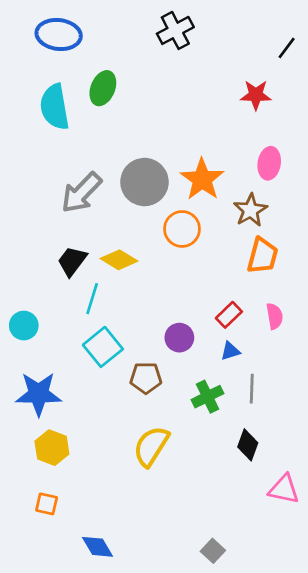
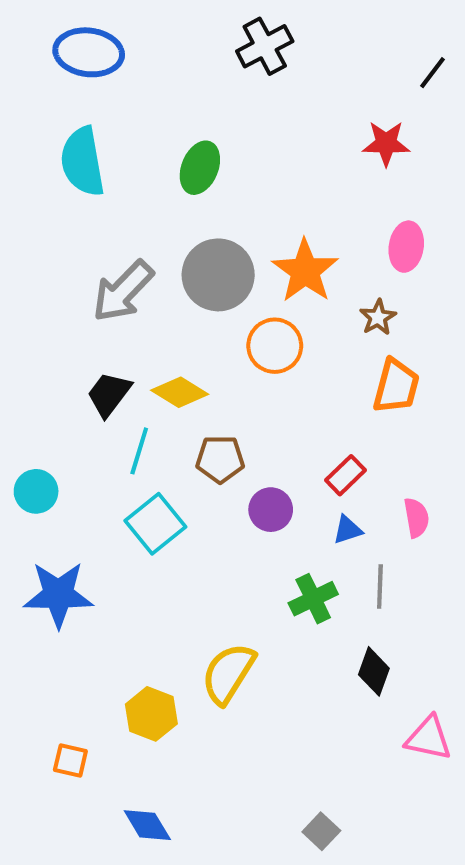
green ellipse: (103, 88) -> (200, 168), moved
brown star: (250, 210) -> (378, 317), size x0.7
pink semicircle: (275, 316) -> (416, 518), moved
brown pentagon: (146, 378) -> (220, 459), moved
yellow hexagon: (52, 448) -> (151, 714), moved

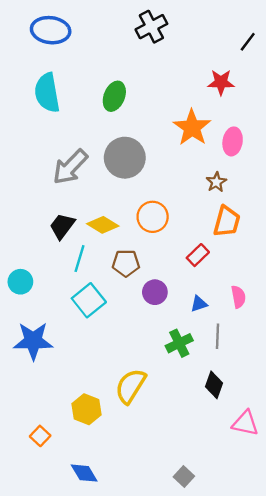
orange star: (305, 271) -> (192, 128), moved
orange circle: (275, 346) -> (153, 217), moved
red rectangle: (346, 475) -> (198, 255), moved
orange square: (70, 760) -> (40, 436), turned 30

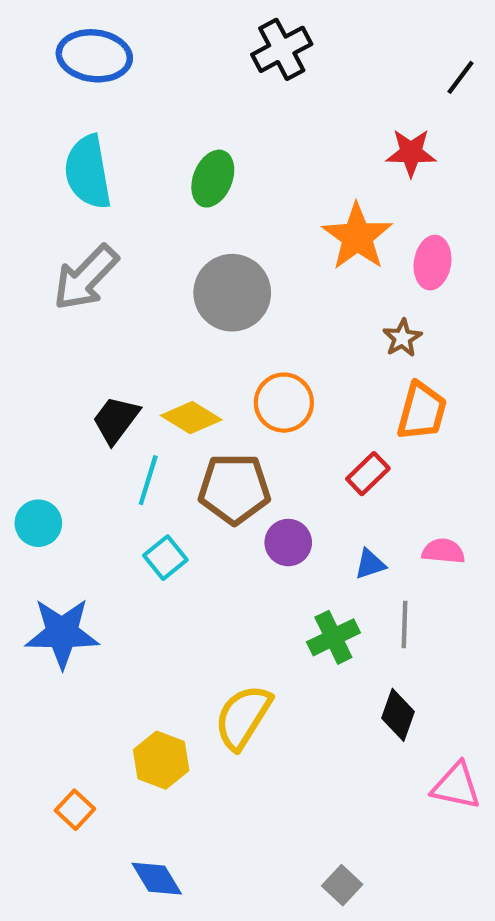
gray arrow: (70, 167) -> (86, 278), moved
brown pentagon: (126, 263) -> (234, 489), size x1.4
pink semicircle: (238, 297) -> (443, 551), turned -75
cyan square: (89, 300) -> (165, 558), size x0.7

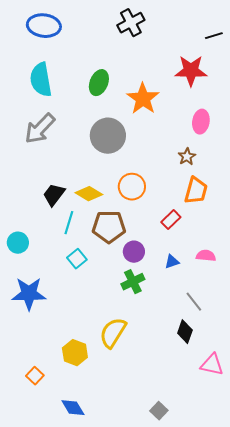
black line: (460, 77) -> (214, 36), turned 36
red star: (411, 153) -> (191, 71), size x1.4
orange star: (357, 237) -> (143, 99), moved
gray line: (404, 624) -> (194, 302), moved, turned -40
green cross: (333, 637) -> (133, 282), moved

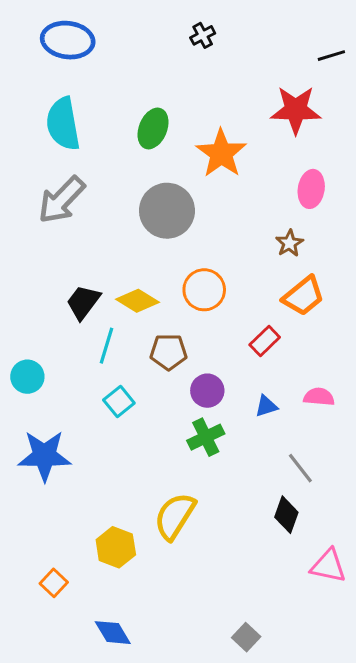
black cross: (131, 23) -> (203, 35), size x0.6
orange trapezoid: (196, 191) -> (303, 296), turned 36
brown pentagon: (109, 227) -> (169, 352), size x0.7

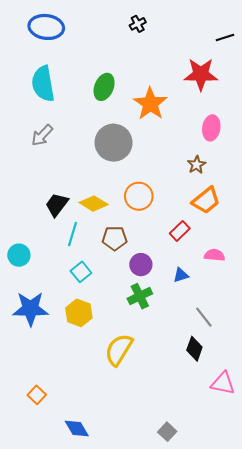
gray arrow: (62, 200) -> (42, 135), size x0.7
pink semicircle: (319, 397) -> (214, 255), moved
yellow hexagon: (116, 547) -> (79, 313), moved

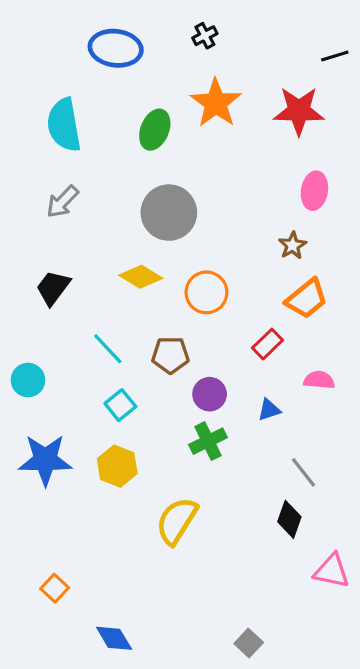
blue ellipse: (46, 27) -> (116, 48), moved
orange star: (150, 104) -> (216, 103), moved
yellow diamond: (94, 204) -> (141, 277), moved
black trapezoid: (57, 205) -> (53, 288), moved
cyan line: (73, 234) -> (108, 349), turned -60

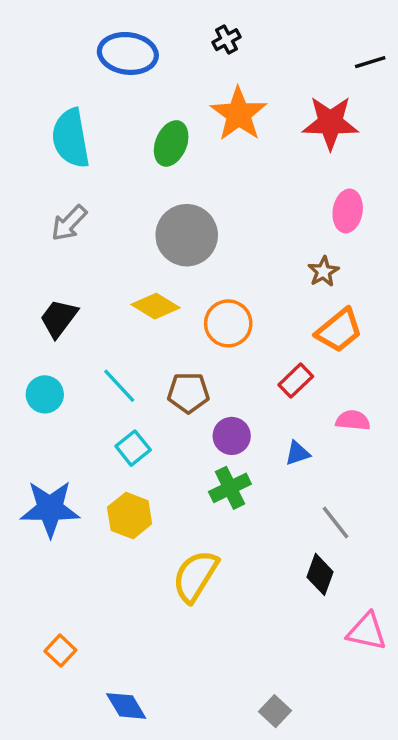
cyan circle: (28, 380) -> (45, 394), moved

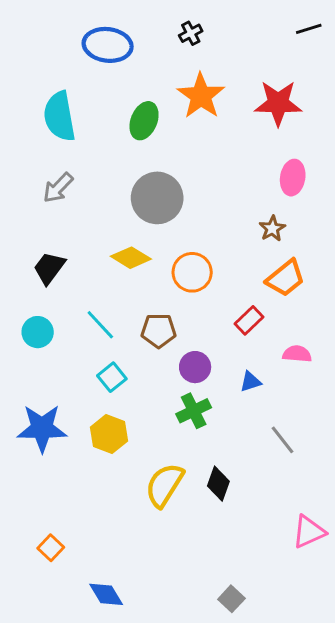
black line: (370, 62) -> (309, 29), moved
black diamond: (320, 574) -> (218, 484), moved
pink triangle: (367, 632) -> (309, 532), turned -36

